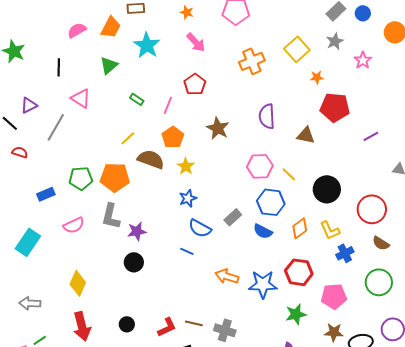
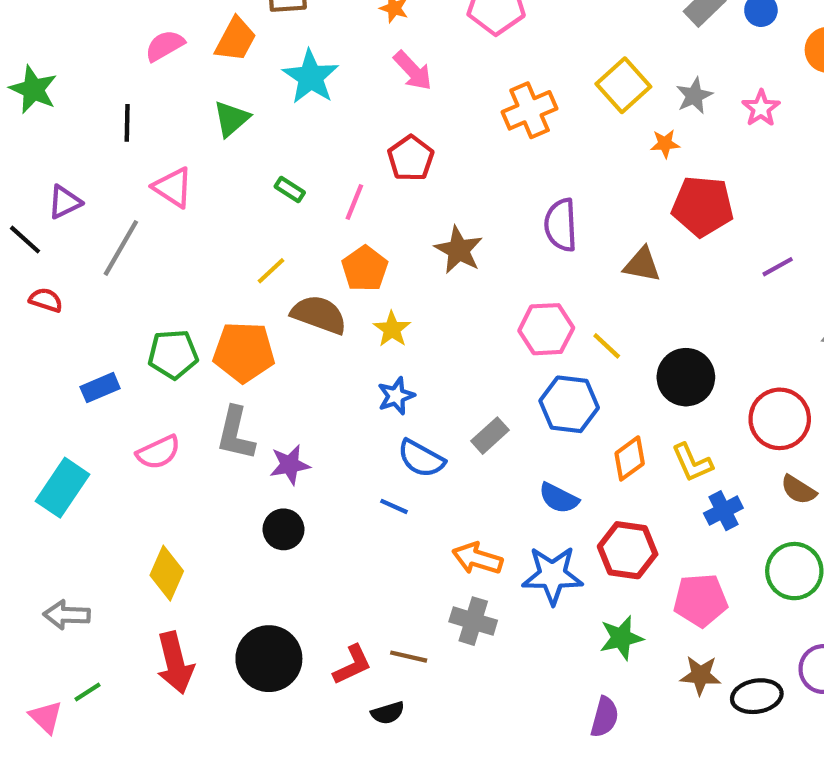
gray star: (335, 41) -> (694, 96), moved
blue semicircle: (263, 231) -> (559, 498), moved
black circle: (127, 324) -> (269, 659), size x2.0
gray cross: (225, 330) -> (473, 621), moved

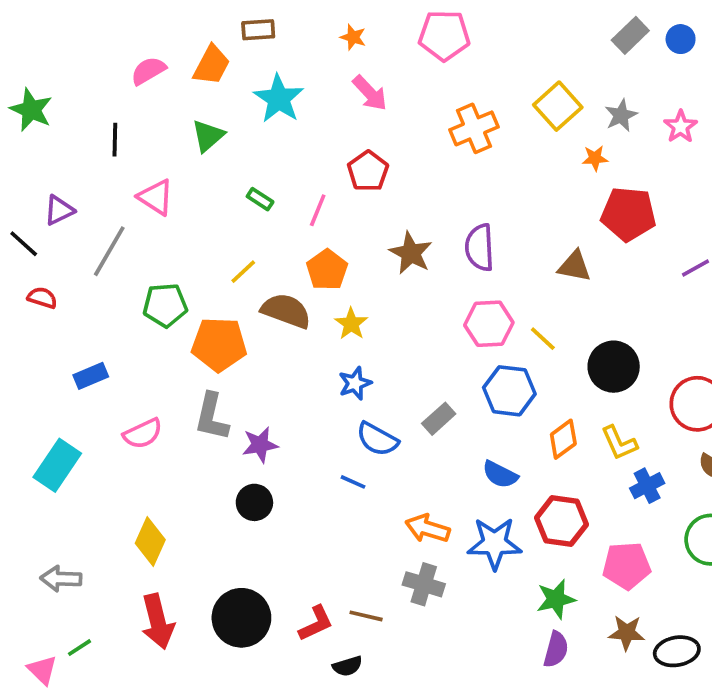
purple semicircle: (561, 225) -> (480, 247), moved
green pentagon: (173, 354) -> (165, 305), moved
purple semicircle: (605, 717) -> (556, 649), moved

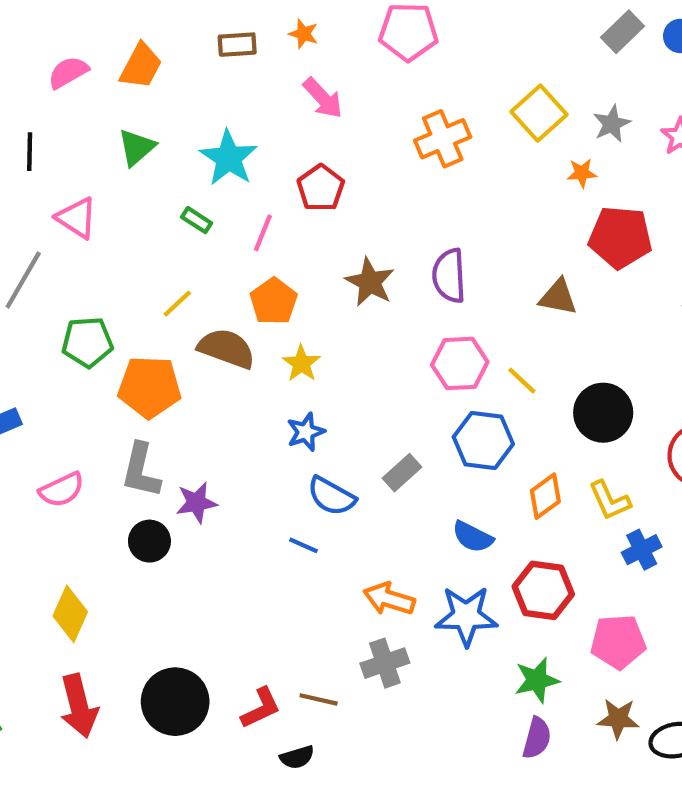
brown rectangle: (258, 30) -> (237, 45), moved
cyan star: (279, 99) -> (229, 158), moved
black circle: (254, 502) -> (149, 541), moved
gray cross: (424, 584) -> (385, 663), turned -36

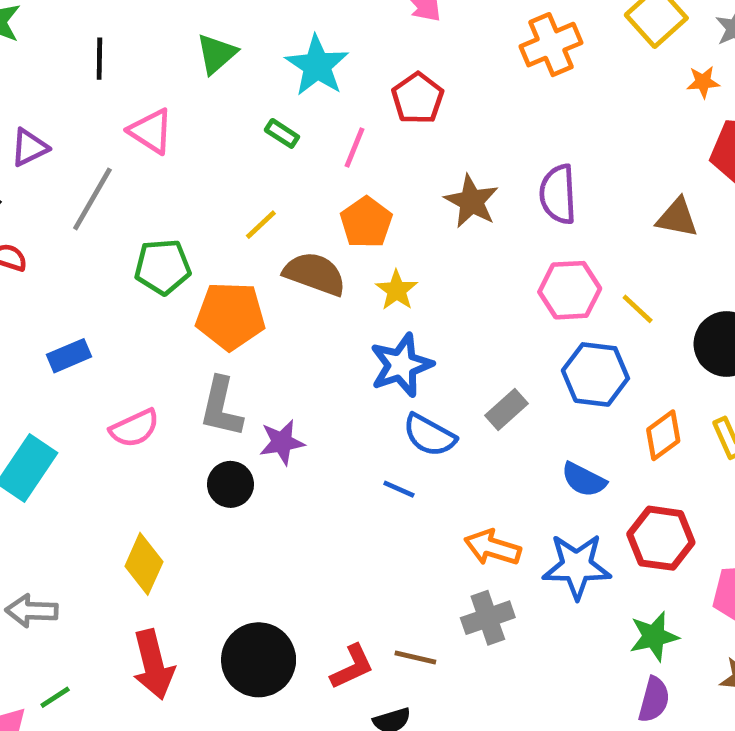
blue star: (306, 432) -> (401, 365), size x1.5

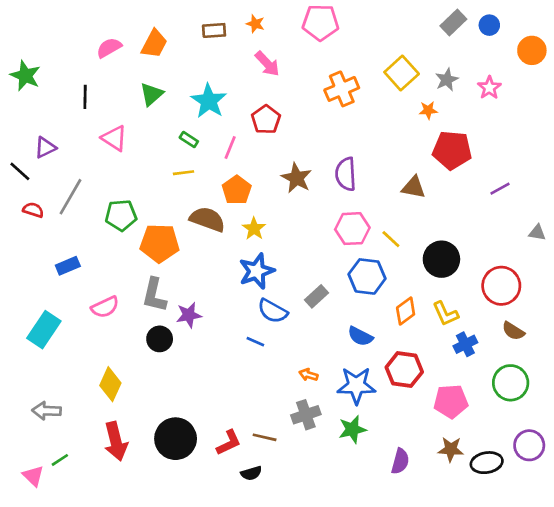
gray line: (92, 199) -> (70, 197), moved
yellow line: (261, 225) -> (183, 173), moved, turned 36
orange arrow: (492, 548) -> (308, 375), size x0.6
green star: (654, 636) -> (352, 429), moved

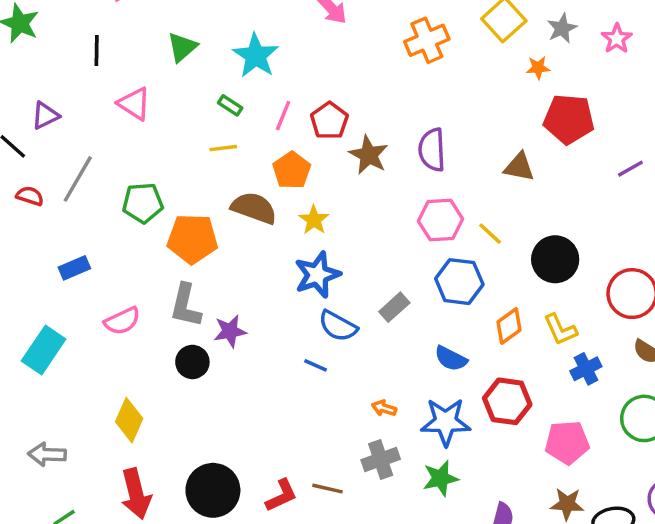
red pentagon: (266, 120) -> (329, 121), moved

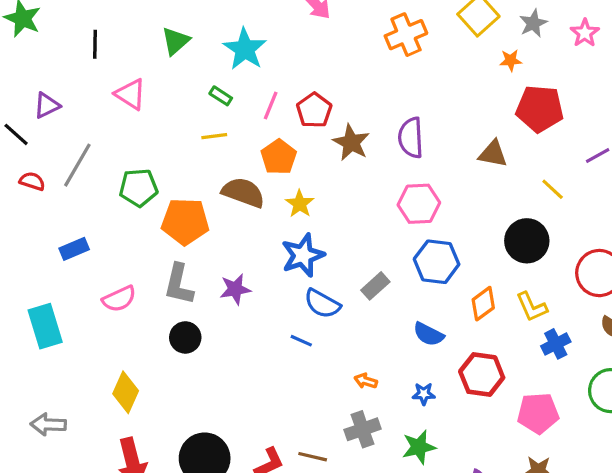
yellow line: (490, 234) -> (553, 189), moved
purple star: (230, 331) -> (235, 289), moved
cyan rectangle: (44, 350) -> (45, 326), turned -51
blue star: (446, 422) -> (424, 394), size x0.5

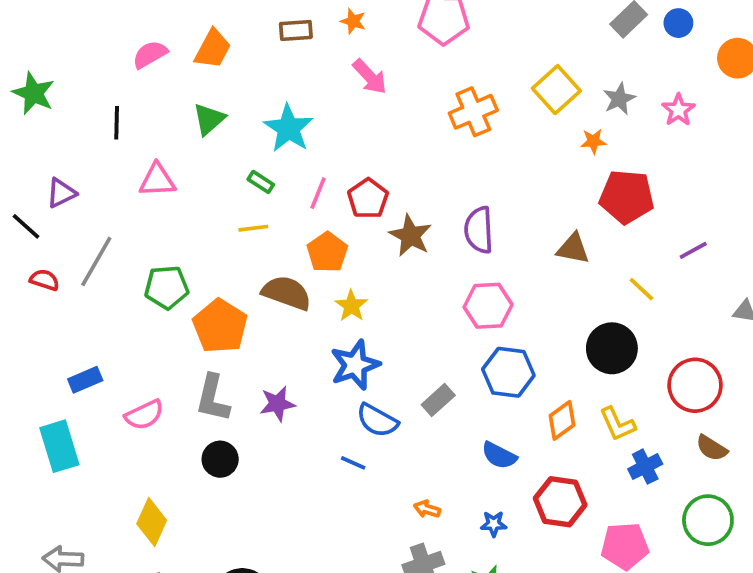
pink triangle: (130, 94) -> (157, 180), turned -36
orange pentagon: (185, 221) -> (220, 326), turned 30
blue rectangle: (74, 249) -> (85, 380), moved

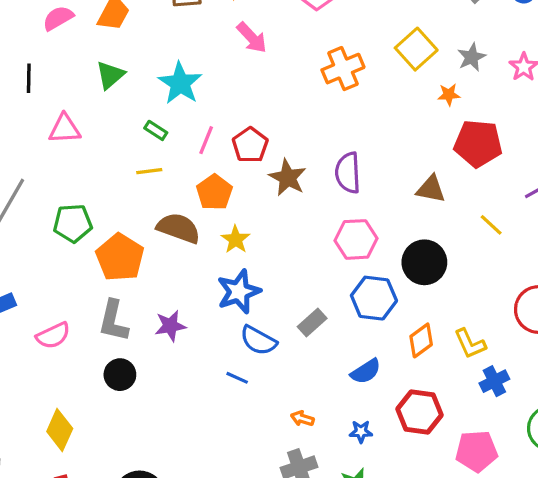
black circle: (612, 348) -> (424, 262), moved
blue semicircle: (499, 455) -> (366, 371), turned -60

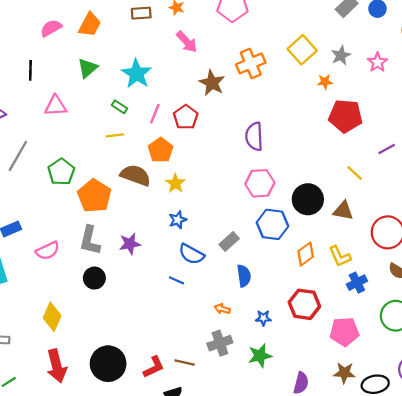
brown star: (288, 178) -> (212, 83), moved
brown triangle: (431, 189) -> (343, 211), moved
green pentagon: (73, 223) -> (61, 172), turned -30
blue star: (239, 292) -> (178, 220), size x0.6
blue semicircle: (366, 371) -> (244, 276), moved, turned -65

